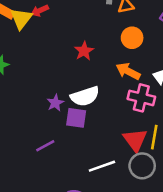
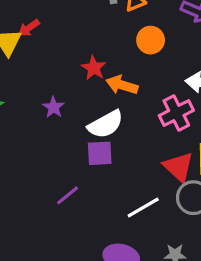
orange arrow: (128, 71) -> (122, 85), moved
pink cross: (141, 98) -> (176, 113), turned -30
purple star: (55, 103) -> (54, 107), moved

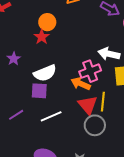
orange circle: (151, 40) -> (47, 22), moved
orange arrow: (122, 85) -> (81, 84), moved
white line: (143, 208) -> (51, 116), moved

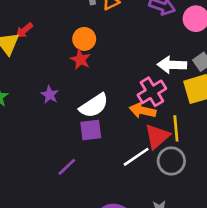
red triangle: (88, 105) -> (157, 136), turned 40
white line: (51, 116) -> (136, 157), moved

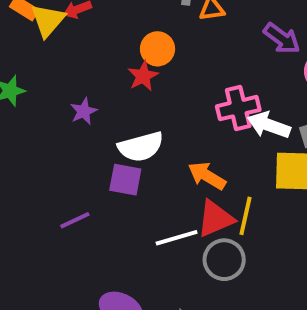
pink cross: (152, 92) -> (238, 108), moved

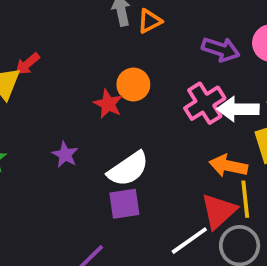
purple arrow: (282, 38) -> (221, 49), moved
orange circle: (158, 49) -> (133, 85), moved
orange arrow: (207, 176) -> (228, 166), moved

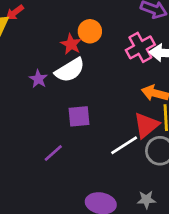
white semicircle: (128, 169) -> (70, 70), moved

